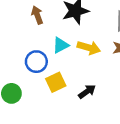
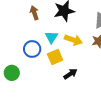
cyan triangle: (61, 45) -> (51, 37), turned -32
yellow square: (56, 82) -> (55, 57), moved

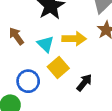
brown arrow: (34, 13) -> (16, 36), moved
blue circle: (32, 49) -> (28, 81), moved

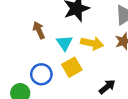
black arrow: (84, 82) -> (107, 87), moved

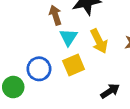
brown arrow: (39, 30) -> (55, 15), moved
yellow arrow: (92, 43) -> (99, 41), turned 45

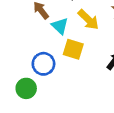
yellow square: (74, 65) -> (73, 49), turned -30

